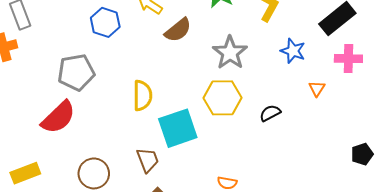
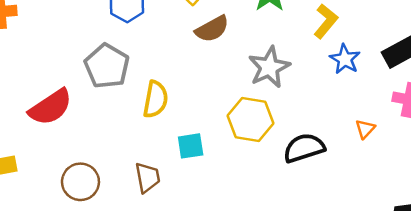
blue star: (293, 51) -> (345, 59), moved
gray pentagon: (76, 72) -> (107, 66), moved, turned 30
black semicircle: (270, 113) -> (304, 148), size x1.6
cyan square: (178, 128) -> (191, 146), size x0.6

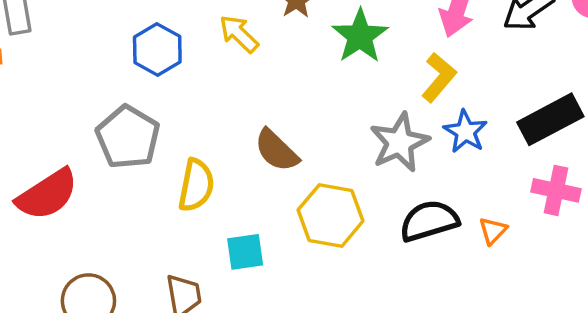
brown semicircle: (212, 29) -> (276, 150), moved, turned 72
gray star: (269, 67) -> (399, 142), moved
black semicircle: (304, 148) -> (429, 221), moved

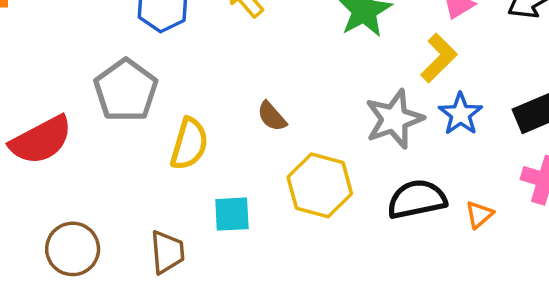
brown semicircle: (276, 150) -> (272, 116), size x0.7

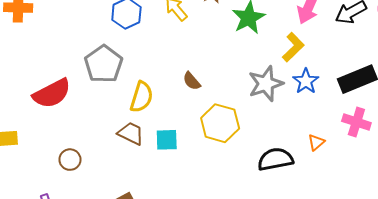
black semicircle: (417, 199) -> (275, 159), moved
brown circle: (73, 249) -> (70, 160), size x0.7
brown trapezoid: (167, 252) -> (131, 133), moved, turned -60

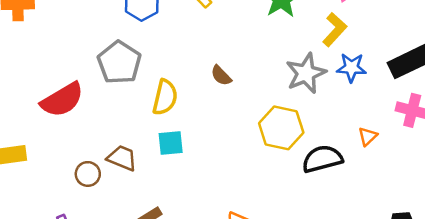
blue star: (306, 81) -> (351, 68), turned -30
yellow hexagon: (220, 123) -> (281, 128), moved
brown trapezoid: (131, 133) -> (122, 158), moved
cyan square: (167, 140) -> (171, 143), moved

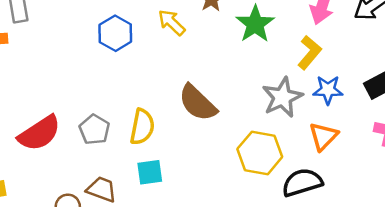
gray pentagon: (119, 63) -> (94, 130), moved, size x0.7
brown semicircle: (221, 76) -> (198, 103), size x1.8
orange triangle: (368, 136) -> (323, 136), moved, size x1.5

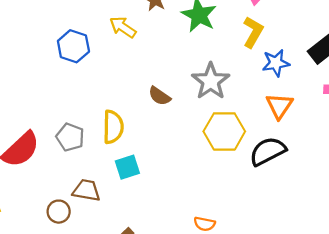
gray star: (282, 97) -> (211, 81), moved
brown semicircle: (198, 103) -> (160, 96), size x0.6

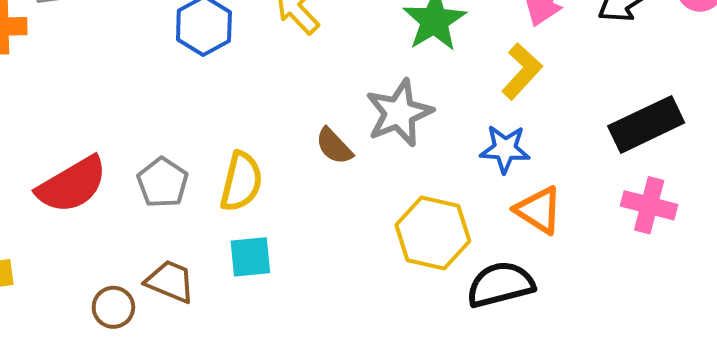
blue star: (276, 63) -> (505, 149), moved
gray star: (211, 81) -> (399, 113), moved
orange triangle: (279, 106) -> (539, 210), turned -44

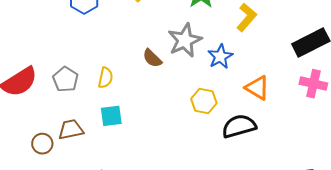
blue star: (505, 149) -> (220, 57), moved, turned -30
yellow semicircle: (241, 182) -> (106, 78), size x0.7
yellow hexagon: (433, 233) -> (204, 101), size x0.7
brown trapezoid: (170, 281) -> (71, 130), turned -32

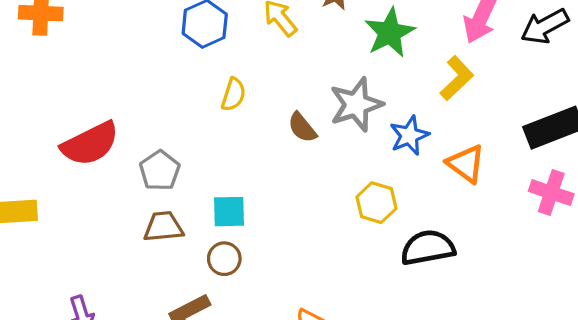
yellow semicircle: (106, 78) -> (233, 95), moved
gray pentagon: (65, 79) -> (160, 171), moved
orange triangle: (257, 88) -> (466, 164), moved
brown circle: (42, 144) -> (224, 259), moved

